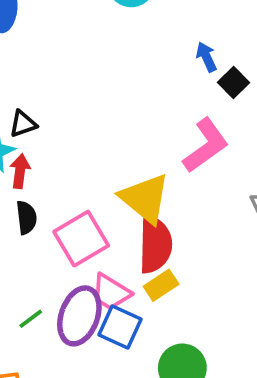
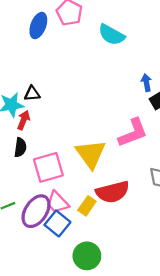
red semicircle: (155, 244) -> (113, 192), moved, turned 60
yellow rectangle: (161, 285) -> (87, 206), turned -36

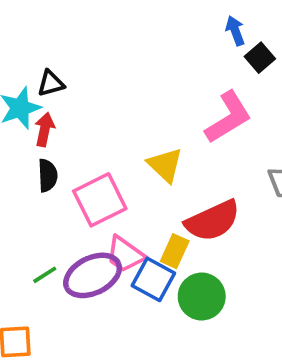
yellow triangle: (91, 154) -> (165, 165), size x0.7
purple ellipse: (36, 211) -> (93, 275), turned 40
blue square: (57, 223) -> (153, 279), moved
green circle: (87, 256) -> (202, 297), moved

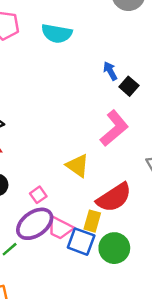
pink square: (100, 200) -> (38, 195), size x0.5
purple ellipse: (93, 275) -> (35, 224), moved

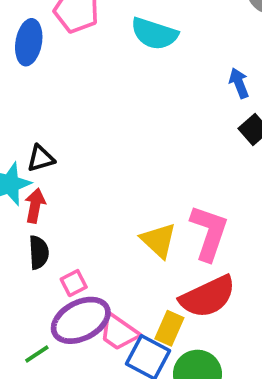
blue arrow: (110, 71) -> (239, 83), moved
pink L-shape: (114, 128) -> (209, 233), moved, turned -39
pink square: (38, 195) -> (74, 283), moved

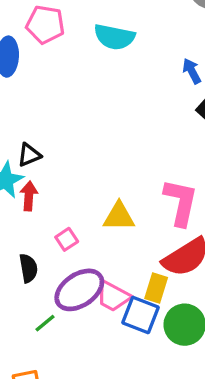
yellow triangle: (159, 240) -> (119, 217), moved, turned -36
black semicircle: (39, 252) -> (28, 268), moved
pink square: (74, 283) -> (67, 239), moved

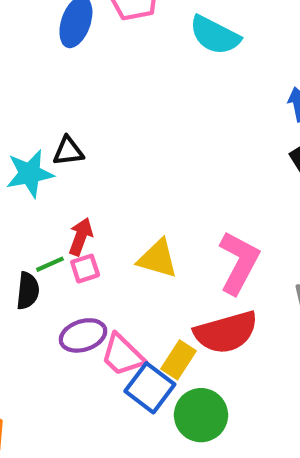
red arrow: (29, 196) -> (81, 237), moved
purple ellipse: (79, 290) -> (83, 335), size x0.7
green line: (45, 323) -> (50, 264), moved

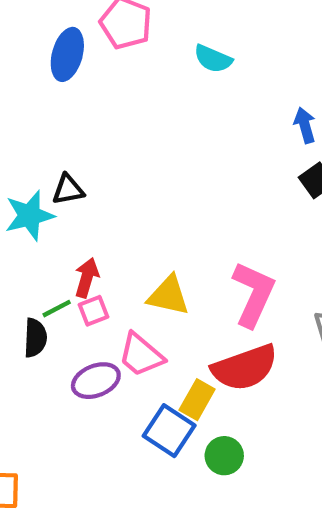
cyan semicircle: (215, 35) -> (213, 59), size x0.7
pink trapezoid: (123, 355) -> (141, 355), moved
green circle: (201, 415) -> (224, 456), size x0.7

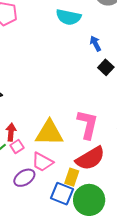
cyan semicircle: (213, 59) -> (68, 17), moved, size x1.4
yellow triangle: (168, 296) -> (49, 133), size x1.4
green circle: (224, 456) -> (89, 200), size x1.8

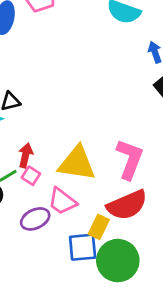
pink square: (17, 146) -> (31, 176), turned -32
blue square: (62, 194) -> (83, 247), turned -35

